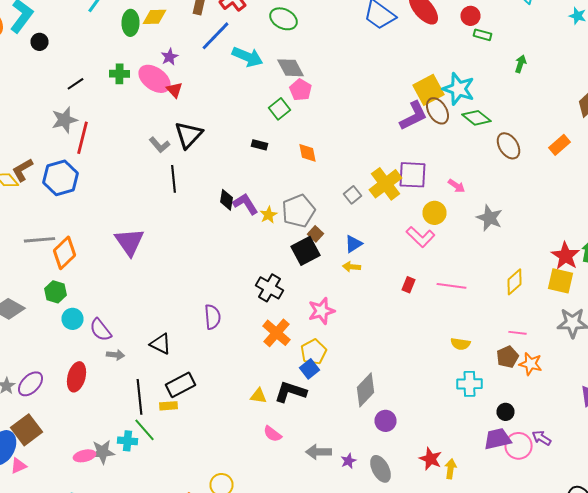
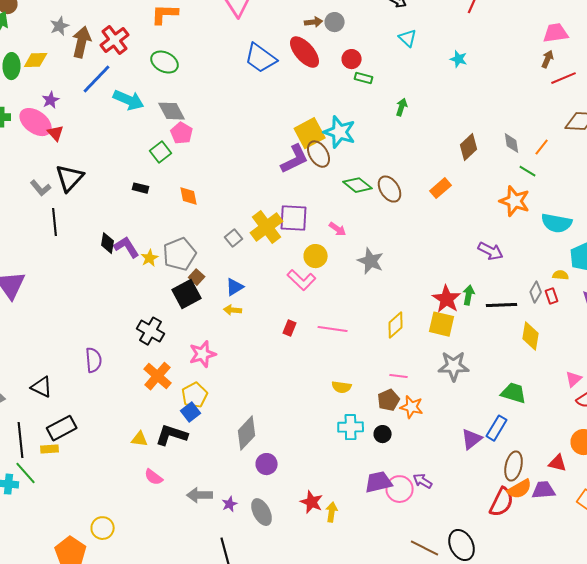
green diamond: (476, 118) -> (358, 185), moved
black circle: (506, 412) -> (383, 434), moved

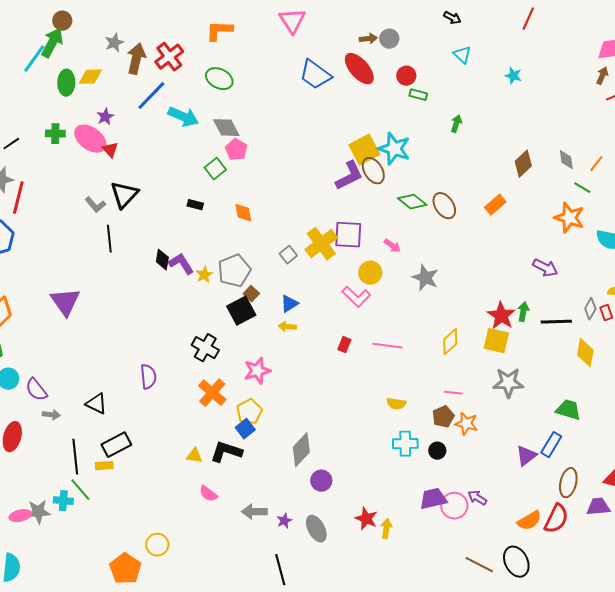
orange semicircle: (520, 489) -> (529, 521), moved

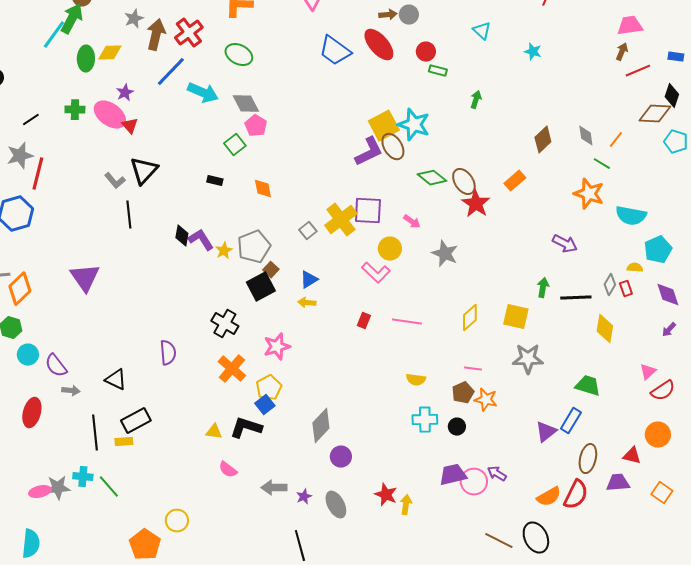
red star: (501, 316) -> (476, 204), moved
green line: (80, 490) -> (109, 487), moved

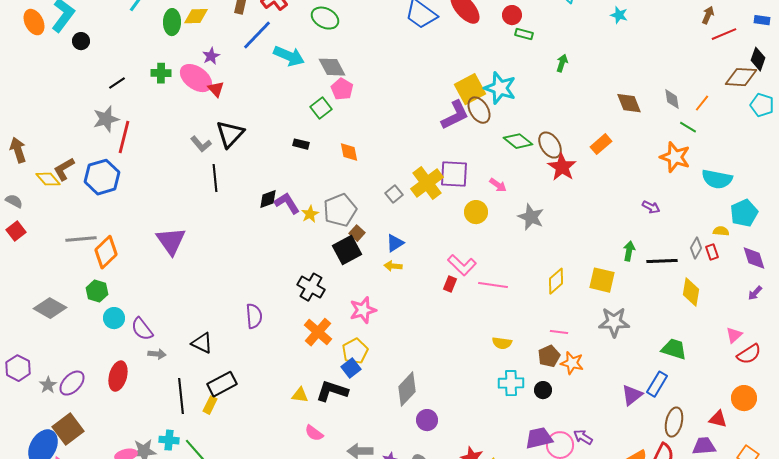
brown diamond: (543, 140) -> (629, 103), turned -68
black diamond: (182, 236) -> (268, 199), turned 60
purple arrow: (565, 244) -> (651, 207), size x0.7
pink L-shape: (376, 273) -> (462, 265), moved
yellow rectangle: (124, 442) -> (210, 405), turned -60

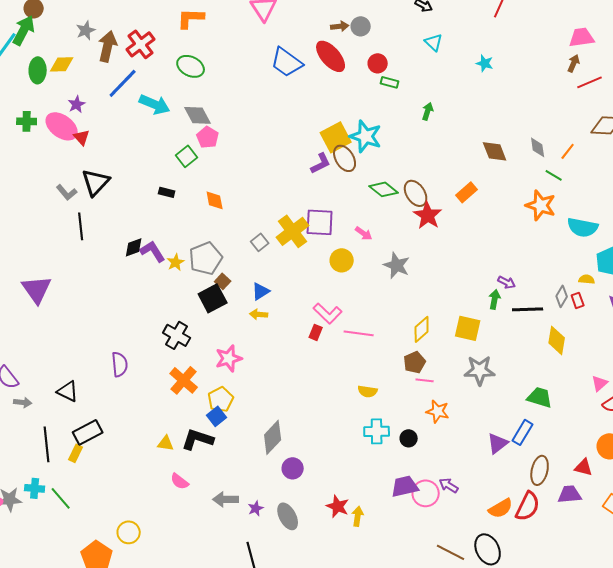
purple L-shape: (455, 115) -> (321, 163), size x0.7
purple arrow: (651, 207) -> (507, 282), moved
brown pentagon: (549, 356) -> (415, 362), moved

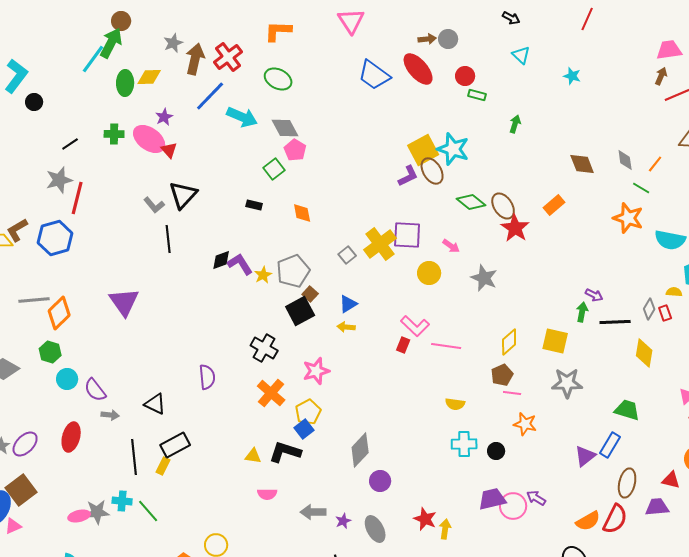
pink semicircle: (180, 481) -> (267, 494), turned -36

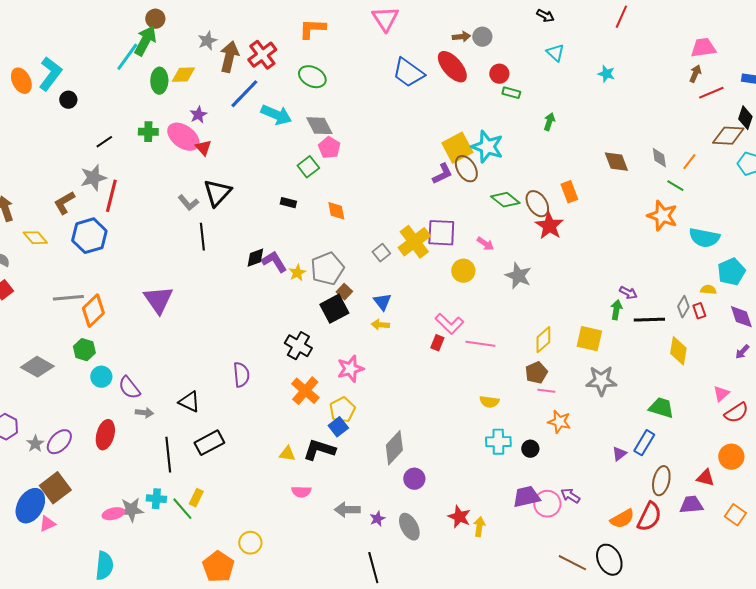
orange rectangle: (554, 205) -> (569, 192), moved, turned -70
brown L-shape: (17, 230) -> (64, 203), moved
blue triangle: (348, 304) -> (382, 302), turned -36
purple triangle: (585, 456) -> (619, 454), size x0.7
yellow rectangle: (163, 466) -> (196, 498), moved

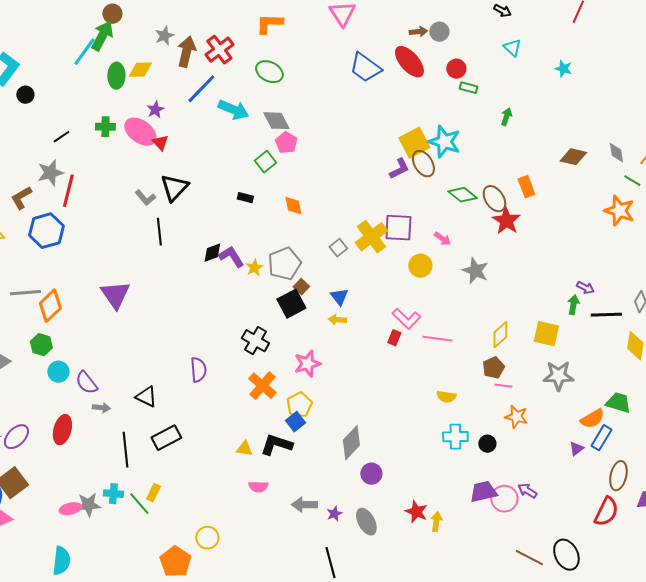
brown diamond: (616, 162) -> (573, 157), turned -56
orange semicircle: (622, 519) -> (592, 419), moved

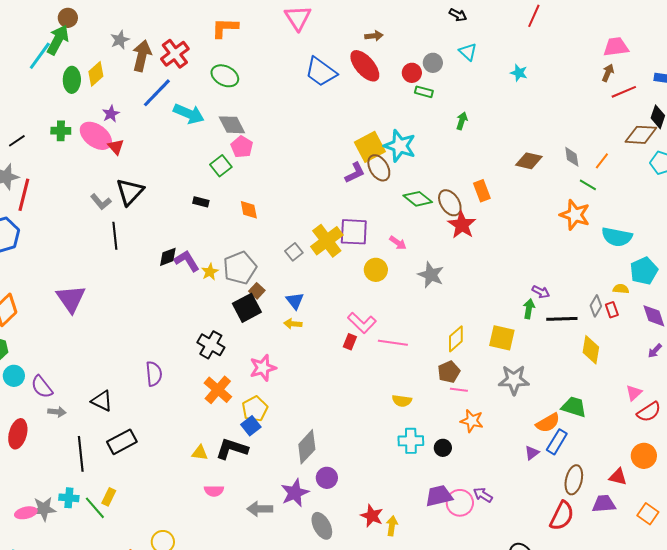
gray circle: (439, 32) -> (433, 63), moved
yellow diamond: (140, 70) -> (96, 74), turned -40
purple star: (334, 514) -> (295, 493), moved, size x1.8

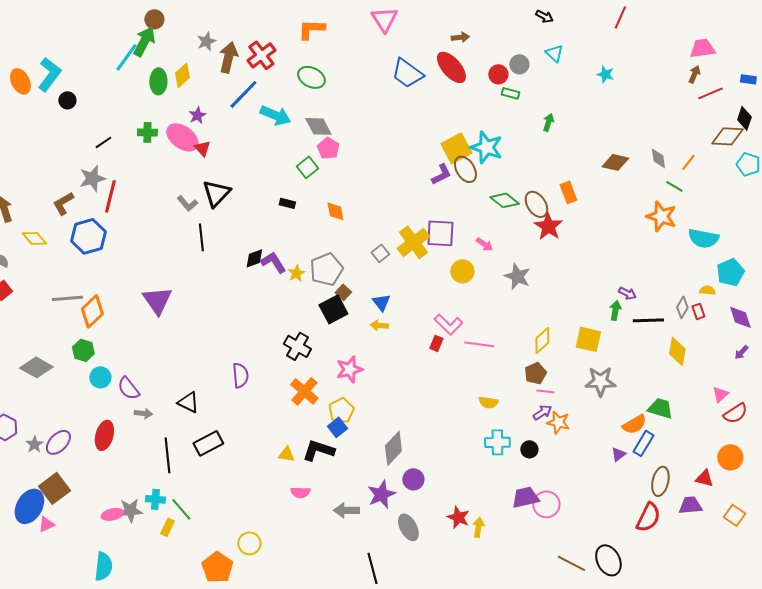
purple arrow: (483, 495) -> (542, 412), moved, turned 114
yellow rectangle: (109, 497) -> (167, 527), moved

